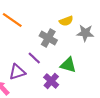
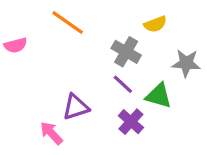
gray star: (85, 33) -> (186, 63), moved
purple line: (34, 58) -> (123, 84), moved

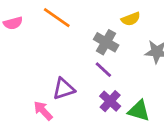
pink semicircle: (16, 45) -> (13, 23), moved
green triangle: (159, 96) -> (139, 111), moved

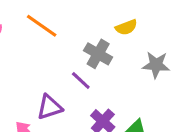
purple line: (103, 70) -> (81, 81), moved

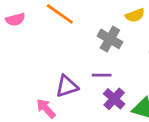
purple line: (81, 81) -> (102, 75), moved, turned -42

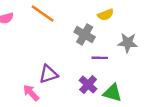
purple line: (102, 75) -> (100, 58), moved

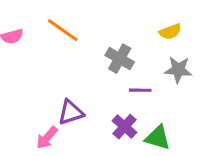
yellow semicircle: (106, 15) -> (170, 32), moved
pink arrow: (31, 93) -> (47, 138), turned -96

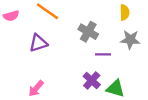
yellow semicircle: (170, 32) -> (125, 12), turned -70
purple triangle: (71, 112) -> (38, 43), moved

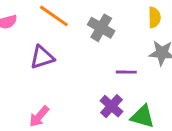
gray cross: (88, 32) -> (101, 28), moved

